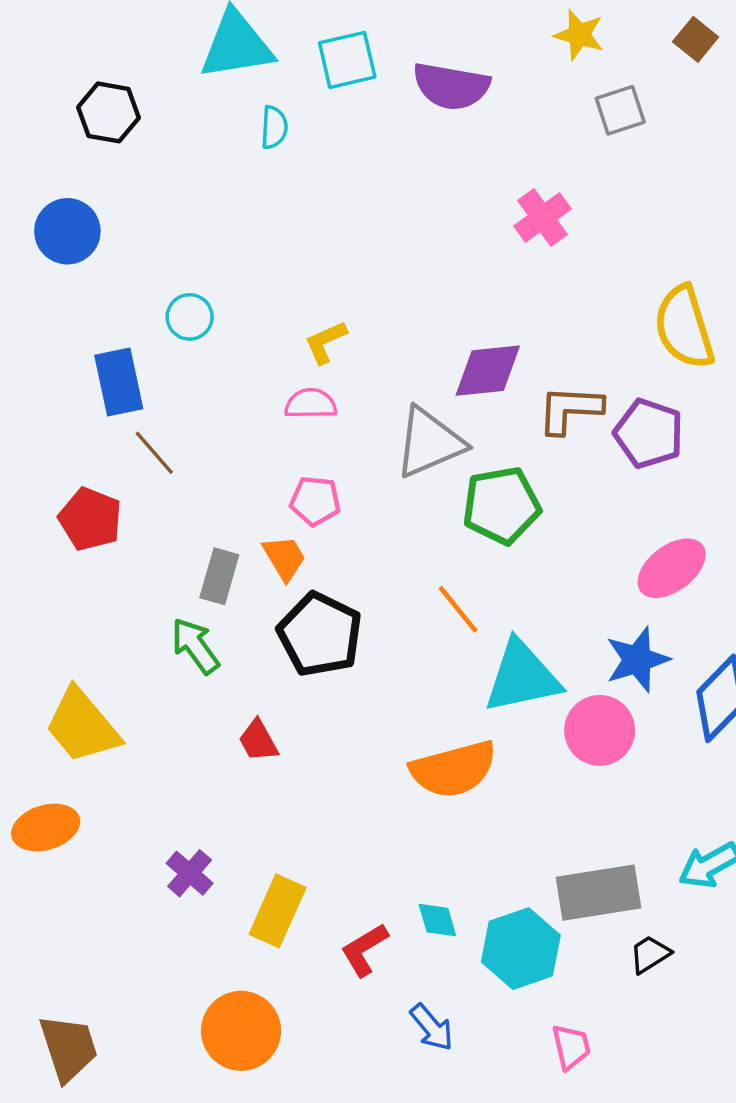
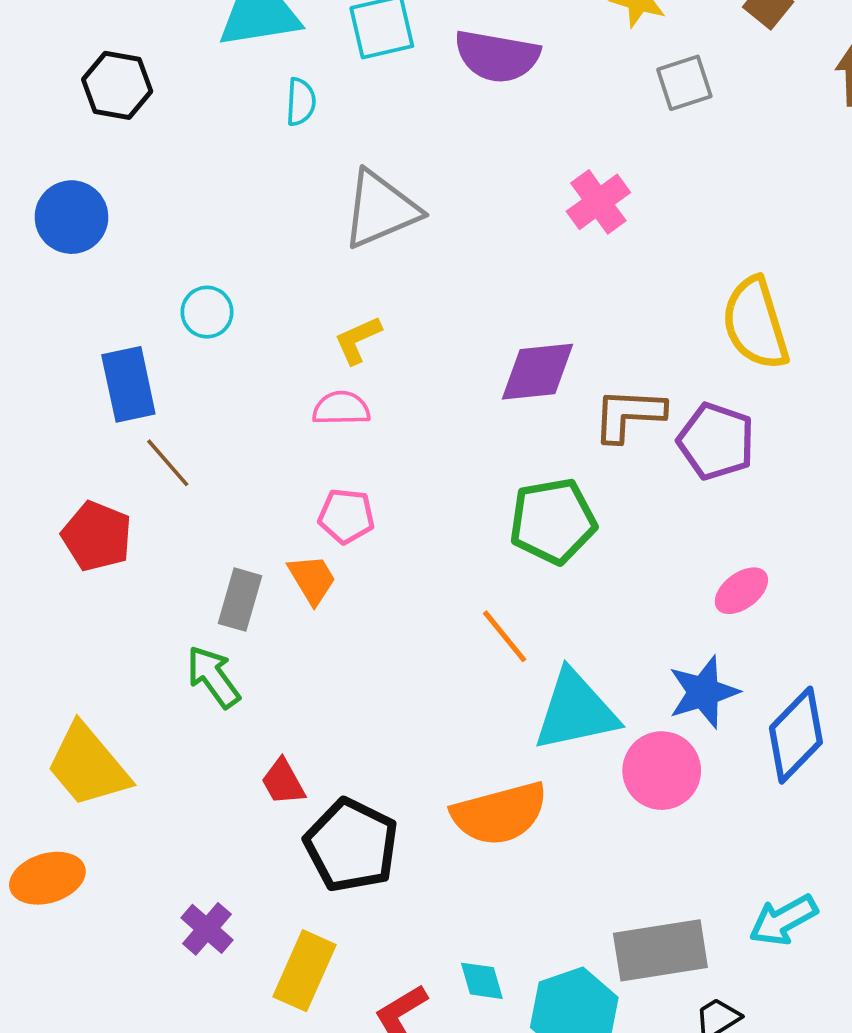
gray triangle: (429, 443) -> (381, 209), moved
pink ellipse: (672, 568) -> (741, 591), size x0.7
black pentagon: (320, 634) -> (351, 845), moved

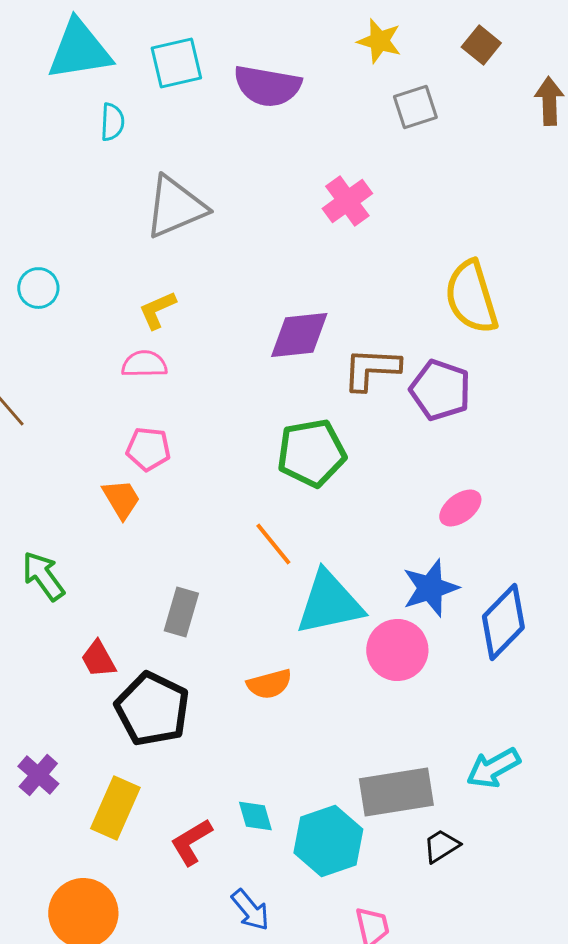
gray rectangle: (240, 600) -> (181, 612), moved
orange semicircle: (500, 814) -> (269, 684), size x0.6

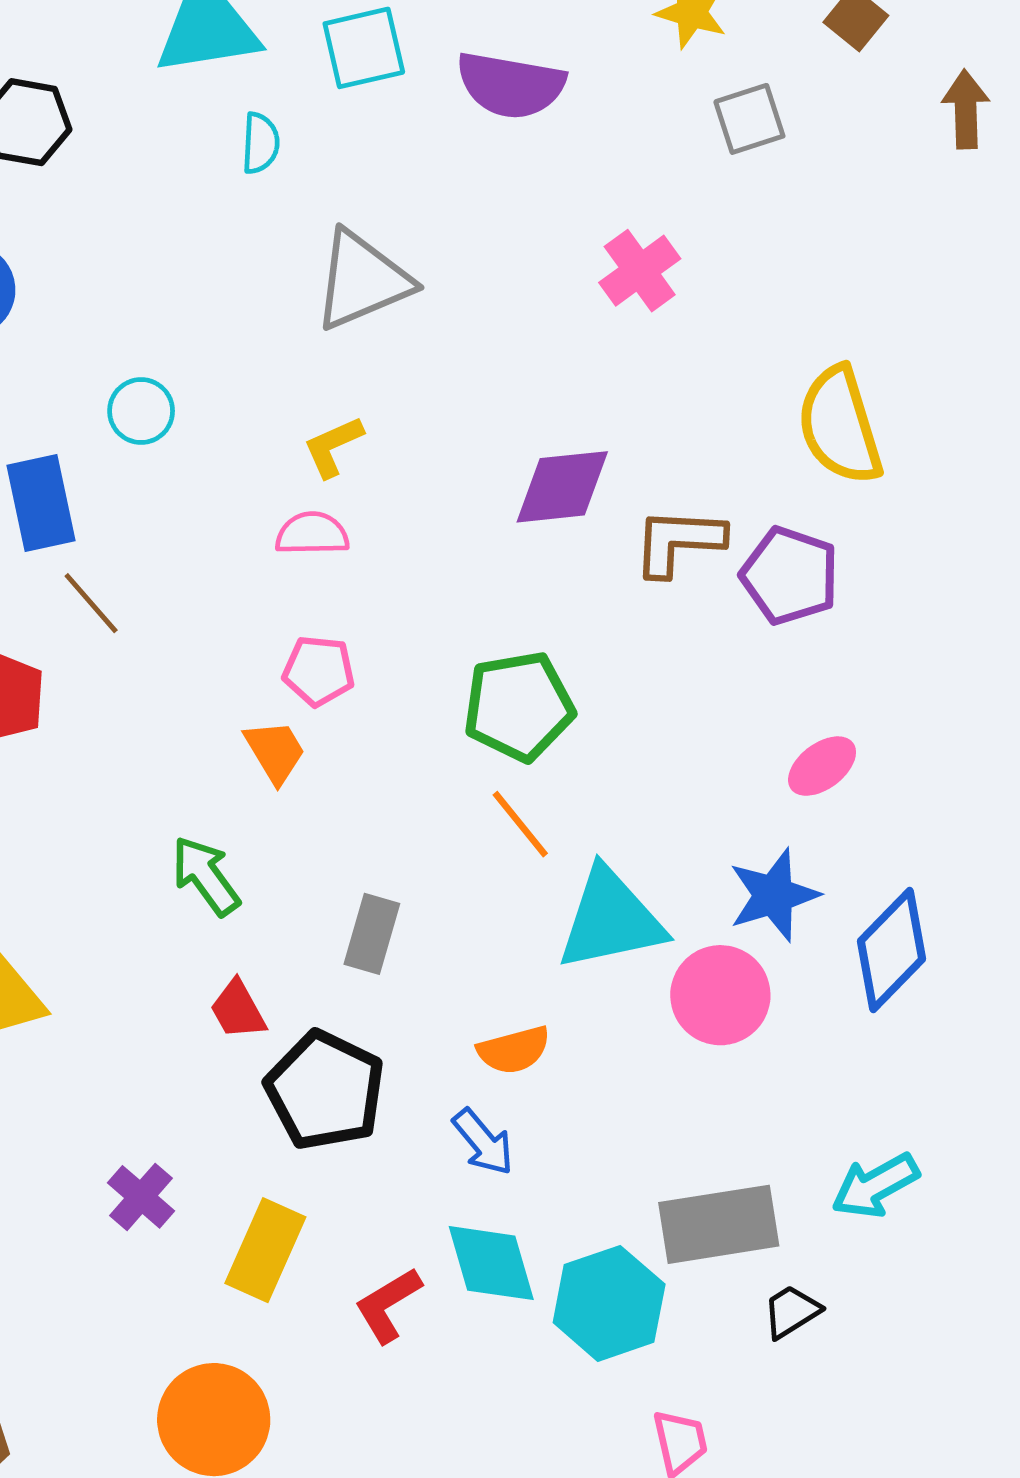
green pentagon: (311, 453) -> (519, 706), moved
green arrow: (43, 576) -> (206, 876), moved
cyan diamond: (255, 816) -> (491, 1263), size x1.6
blue arrow: (250, 910) -> (483, 1142), moved

